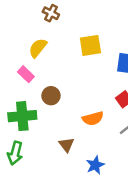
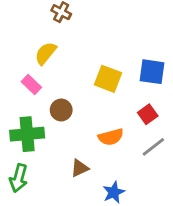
yellow square: (90, 45) -> (108, 79), moved, turned 30
brown triangle: (67, 145) -> (80, 168), turned 42

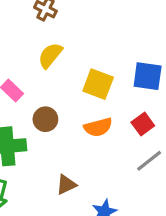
yellow semicircle: (46, 53) -> (50, 55), moved
orange semicircle: (111, 137) -> (98, 127), moved

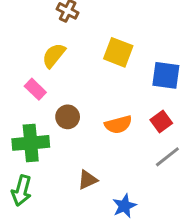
yellow semicircle: (50, 55) -> (54, 55), moved
yellow square: (98, 84) -> (118, 52), moved

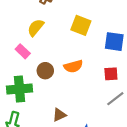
red square: (161, 121) -> (111, 74), turned 32
orange semicircle: (118, 125) -> (73, 66), moved

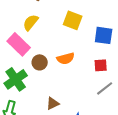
pink rectangle: (23, 51) -> (19, 44), size x1.6
green cross: (19, 89) -> (16, 79), turned -30

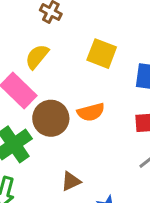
brown circle: (40, 62) -> (51, 118), size x1.5

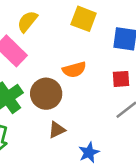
brown circle: (51, 118) -> (46, 94), moved

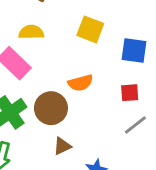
yellow semicircle: (27, 21) -> (31, 32), turned 50

